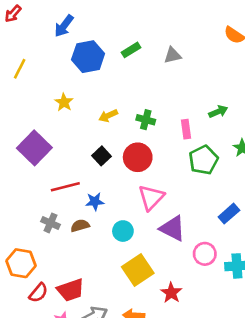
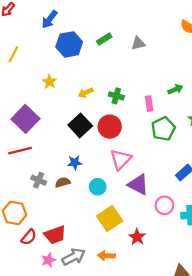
black square: (101, 156) -> (80, 125), size x1.5
red line: (65, 187) -> (20, 151), moved

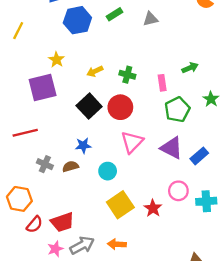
purple square: (25, 119) -> (43, 87), moved, turned 32
purple triangle: (138, 185) -> (171, 148), moved
red star: (137, 237) -> (153, 208), moved

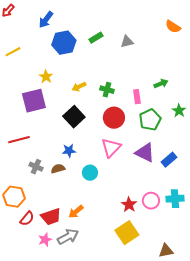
yellow line: (18, 31) -> (13, 52), turned 35
red circle: (120, 107) -> (114, 118), moved
pink circle: (178, 191) -> (151, 201), moved
yellow square: (120, 205) -> (127, 233), moved
orange arrow: (117, 244) -> (76, 212), moved, turned -42

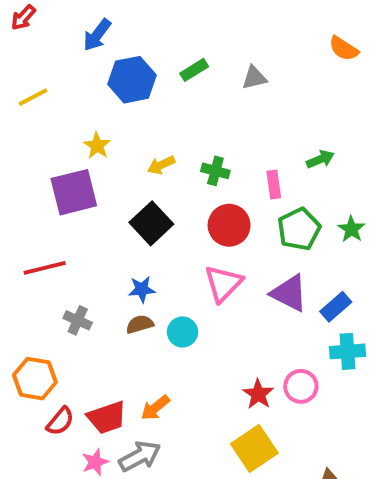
green star: (179, 111) -> (351, 229), moved
brown semicircle: (58, 169) -> (140, 324), moved
cyan cross: (175, 199) -> (347, 351), moved

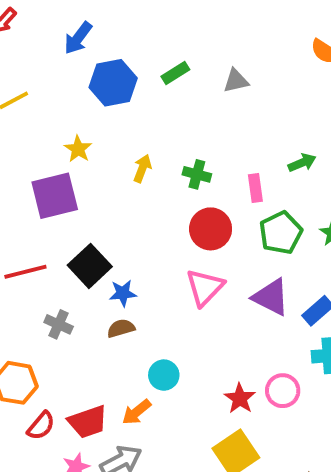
yellow arrow: (161, 165) -> (142, 169), turned 136
black square: (151, 223) -> (90, 266), moved
cyan circle: (182, 332) -> (164, 375), moved

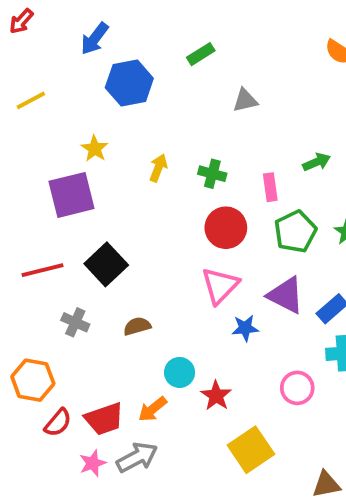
green rectangle: (175, 73) -> (201, 54), moved
gray triangle: (236, 81) -> (245, 100), moved
blue star: (123, 293) -> (245, 328), moved
red star: (240, 398) -> (216, 396), moved

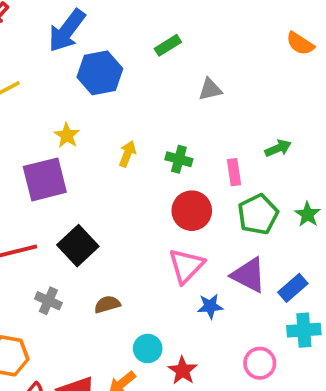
blue arrow: (95, 39) -> (67, 31), size x1.4

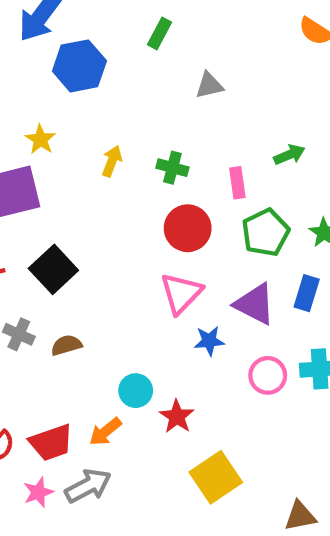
green rectangle: (168, 45) -> (159, 33), turned -30
blue rectangle: (293, 288) -> (307, 293), moved, turned -32
brown semicircle: (107, 304) -> (66, 345), moved
pink circle: (260, 363) -> (268, 375), moved

